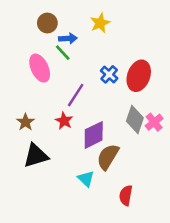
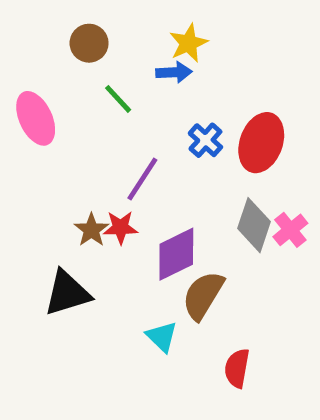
blue arrow: (68, 38) -> (174, 72), moved
pink ellipse: (40, 68) -> (36, 118), moved
red star: (64, 121) -> (121, 228), turned -30
brown star: (25, 122) -> (91, 230), moved

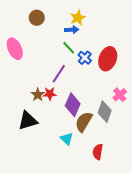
green line: (118, 99) -> (69, 48), moved
gray diamond: (254, 225) -> (105, 112), moved
purple diamond: (176, 254) -> (73, 105), turned -40

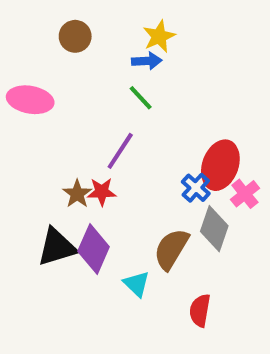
pink ellipse: (15, 49) -> (30, 100), turned -55
blue cross: (85, 58) -> (196, 188), moved
red ellipse: (108, 59) -> (220, 165), moved
purple diamond: (73, 105) -> (94, 249), moved

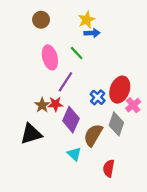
blue arrow: (147, 61) -> (92, 33), moved
pink ellipse: (30, 100) -> (50, 57), moved, turned 65
blue cross: (196, 188) -> (98, 97), moved
purple diamond: (94, 249) -> (71, 120), moved

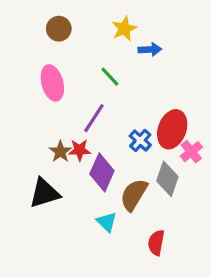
blue arrow: (92, 33) -> (150, 49), moved
pink ellipse: (50, 57) -> (52, 83), moved

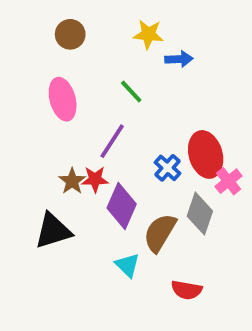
yellow star: (124, 29) -> (148, 34), turned 30
red ellipse: (172, 129) -> (206, 154), turned -36
red semicircle: (156, 243) -> (187, 290), turned -90

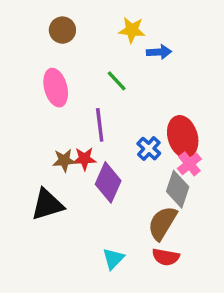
purple line: (112, 141) -> (100, 125), turned -40
brown star: (72, 181) -> (64, 160), turned 30
pink cross: (229, 181) -> (189, 164), moved
brown semicircle: (160, 233) -> (162, 223), moved
cyan triangle: (127, 265) -> (113, 259), moved, turned 30

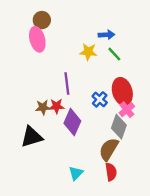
yellow star: (132, 30) -> (88, 52), moved
green line: (117, 81) -> (114, 54), moved
pink ellipse: (56, 88) -> (37, 39), moved
red semicircle: (166, 257) -> (111, 172), turned -108

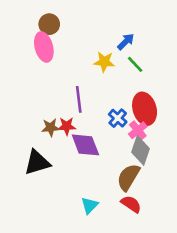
blue arrow: (106, 35) -> (126, 42), turned -42
pink cross: (127, 110) -> (138, 130), moved
purple diamond: (72, 122) -> (85, 145), turned -45
red semicircle: (111, 172) -> (131, 204), turned -48

